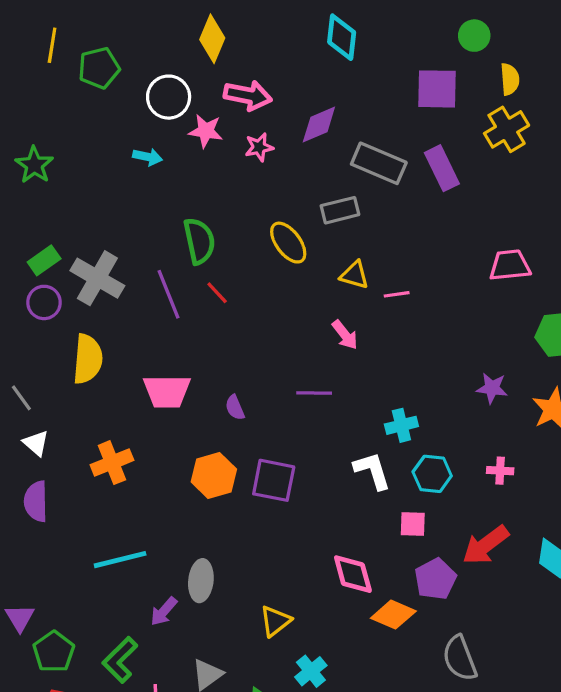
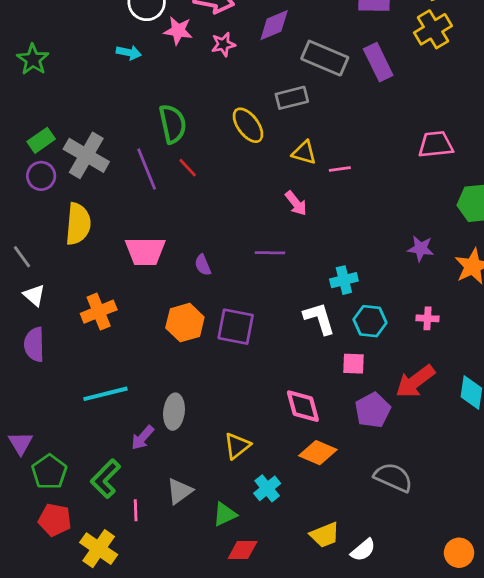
orange diamond: (393, 615) -> (318, 453), moved
gray semicircle: (460, 658) -> (393, 477), turned 135

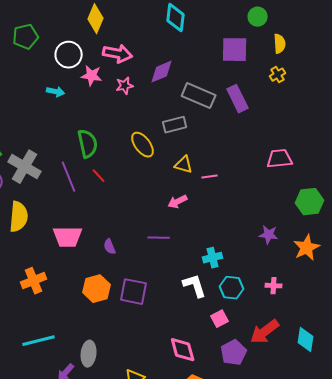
yellow cross: (433, 29) -> (278, 75), size x0.6
pink arrow: (296, 203) -> (178, 202), turned 102
pink square: (354, 364) -> (220, 319), turned -30

